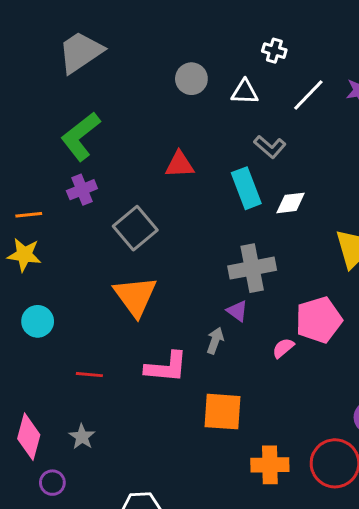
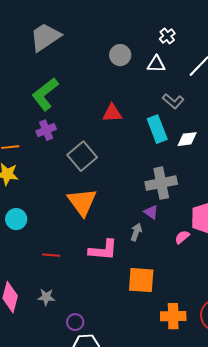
white cross: (274, 51) -> (167, 36), moved, turned 35
gray star: (82, 437) -> (46, 297), turned -30
purple circle: (52, 483) -> (75, 322), moved

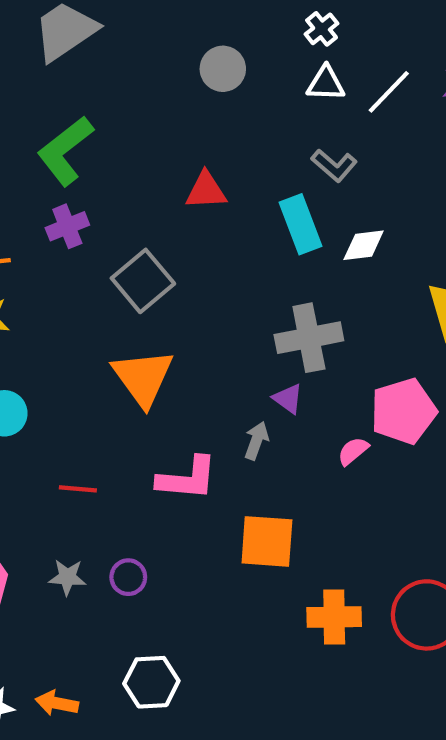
white triangle: (156, 64) -> (326, 83), moved
purple circle: (75, 322) -> (128, 577), moved

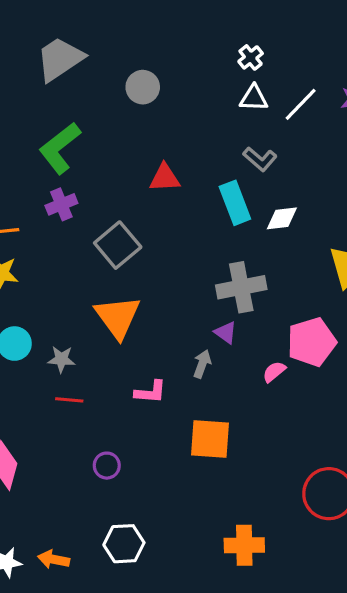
gray circle: (223, 69) -> (143, 87), moved
pink L-shape: (187, 478) -> (151, 392), size x0.7
gray star: (67, 577) -> (61, 359), moved
orange cross: (334, 617) -> (244, 545), moved

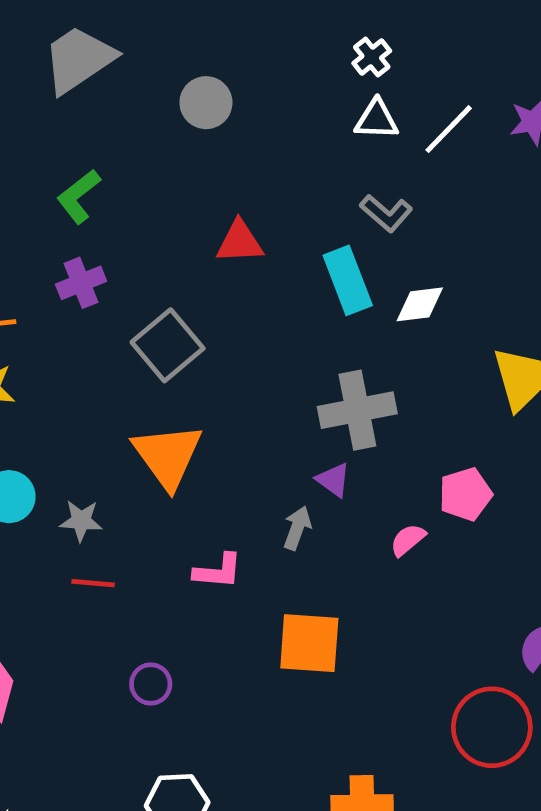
green L-shape: (60, 148) -> (79, 196), size x0.7
pink pentagon: (312, 342) -> (465, 494), size x0.7

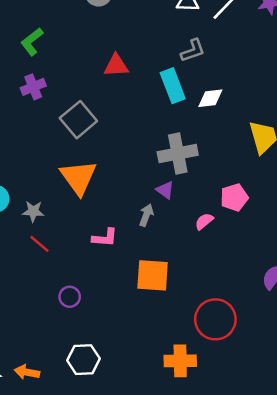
gray L-shape: (386, 213) -> (193, 50), turned -60
red line: (93, 583) -> (39, 244), turned 35
red circle: (492, 727) -> (215, 319), moved

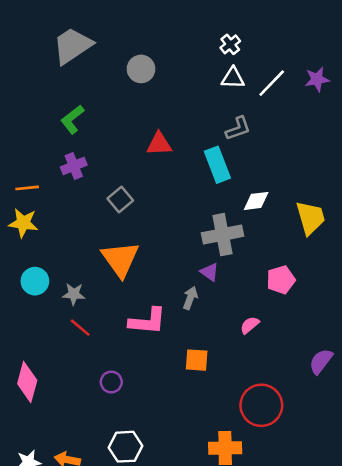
white diamond: (210, 98) -> (256, 201), moved
gray square: (78, 120) -> (120, 200), size x0.7
pink semicircle: (204, 221) -> (250, 325), moved
pink L-shape: (105, 238) -> (147, 321), size x1.4
orange square: (153, 275) -> (197, 360), size x0.7

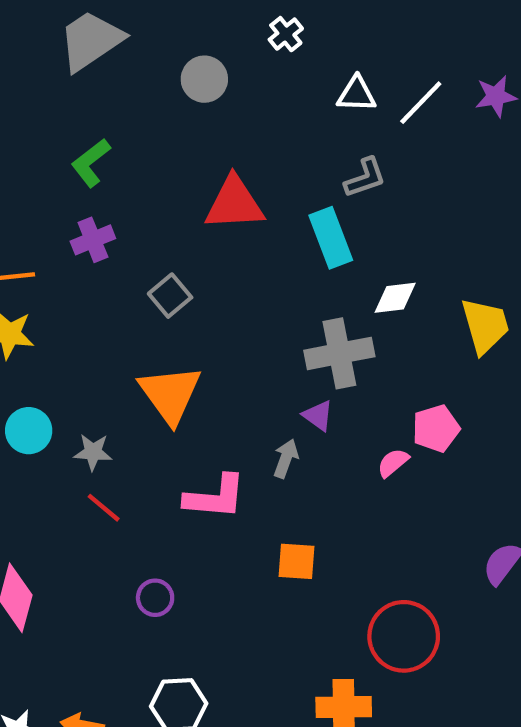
white cross: (230, 44) -> (286, 34), moved
red triangle: (159, 144) -> (234, 203), size x1.4
pink semicircle: (250, 325) -> (393, 463), moved

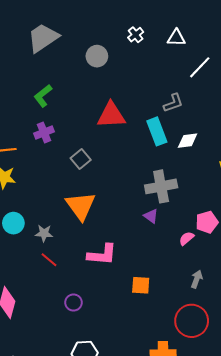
white triangle: (357, 94) -> (176, 38), moved
white diamond: (395, 298) -> (188, 141), moved
gray arrow: (286, 458) -> (197, 279), moved

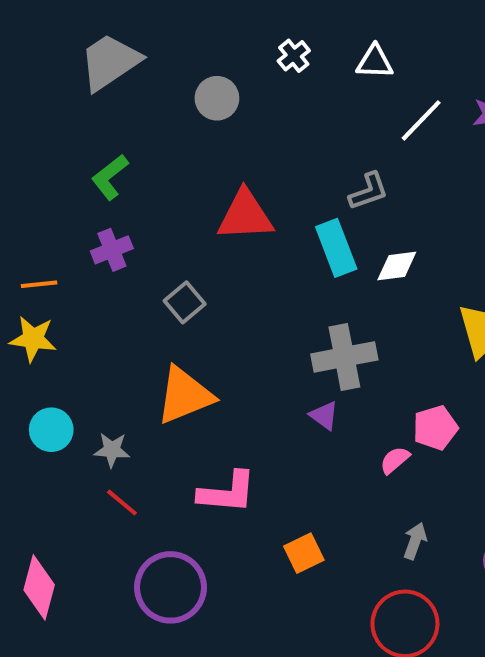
orange triangle: (81, 206) -> (185, 395), turned 44
orange square: (141, 285) -> (304, 553), turned -30
purple circle: (73, 303) -> (170, 587), size x2.0

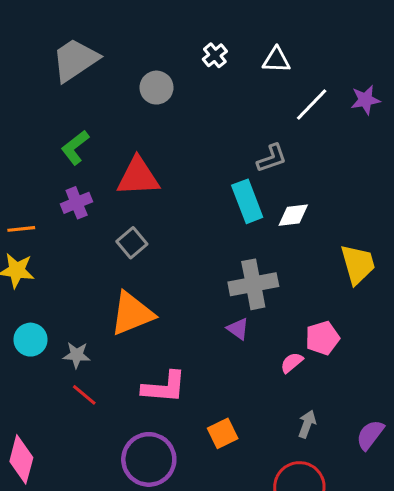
red triangle: (245, 215) -> (138, 177), moved
purple circle: (170, 587) -> (149, 459), moved

